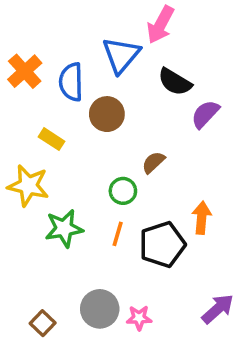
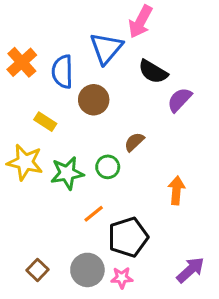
green star: (64, 228) -> (67, 173), moved
orange line: (118, 234) -> (94, 214), moved, turned 35
black pentagon: (162, 245) -> (128, 237), moved
brown square: (43, 323) -> (37, 270), moved

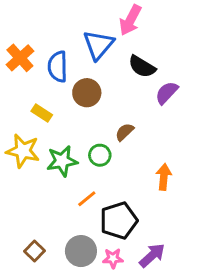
purple arrow: (190, 270) -> (152, 255), moved

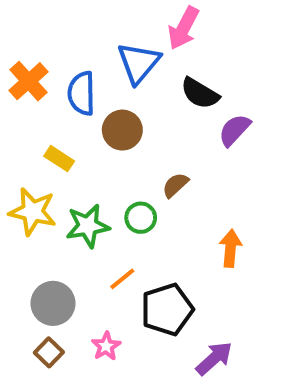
gray circle: (81, 251) -> (53, 303), moved
pink star: (113, 258) -> (106, 346), moved, turned -30

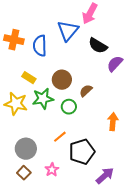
orange cross: (29, 81) -> (14, 40), turned -36
brown circle: (122, 130) -> (62, 80), moved
green star: (88, 226) -> (43, 99), moved

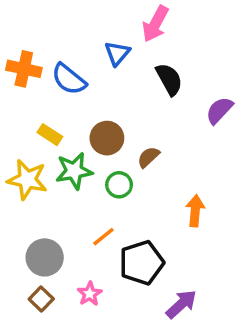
blue triangle: (68, 31) -> (117, 53), size x0.7
blue semicircle: (40, 46) -> (69, 79), turned -50
black semicircle: (98, 46) -> (169, 79), turned -150
purple semicircle: (115, 64) -> (219, 110), moved

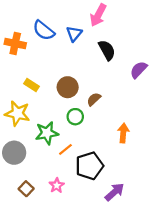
blue semicircle: (69, 79) -> (44, 30), moved
green star: (74, 171) -> (47, 133), moved
gray circle: (45, 257) -> (14, 153), moved

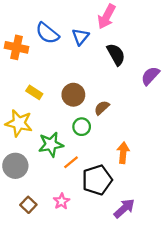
orange arrow: (123, 133) -> (123, 153), moved

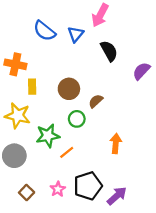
orange cross: (17, 47) -> (15, 64), moved
yellow rectangle: (34, 92) -> (32, 87), turned 56
black pentagon: (97, 180) -> (88, 186), moved

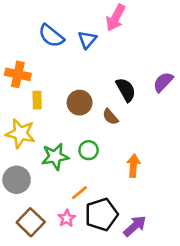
black semicircle: (109, 51) -> (126, 90), moved
brown semicircle: (96, 101) -> (110, 117), turned -88
green circle: (77, 119) -> (89, 150), moved
orange line: (67, 152) -> (80, 193), moved
brown square: (27, 192) -> (31, 222), size x1.5

